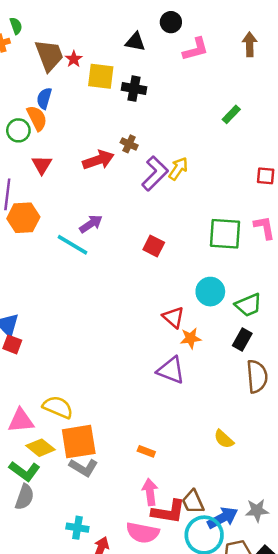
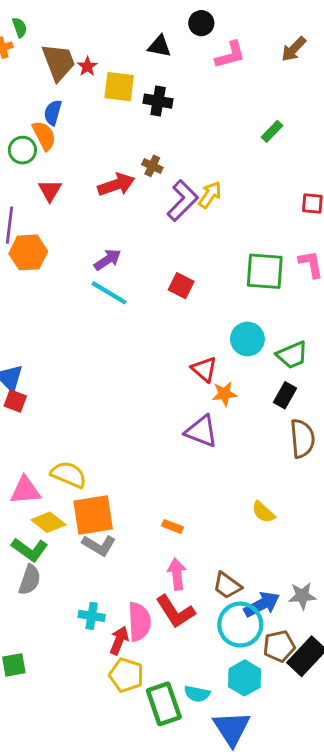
brown arrow: (250, 44) -> (294, 49), turned -135
cyan line: (73, 245) -> (109, 293), moved
brown trapezoid: (193, 502) -> (227, 586), turned -30
red L-shape: (168, 512) -> (175, 612), moved, turned 48
pink semicircle: (143, 533) -> (139, 622), moved, turned -104

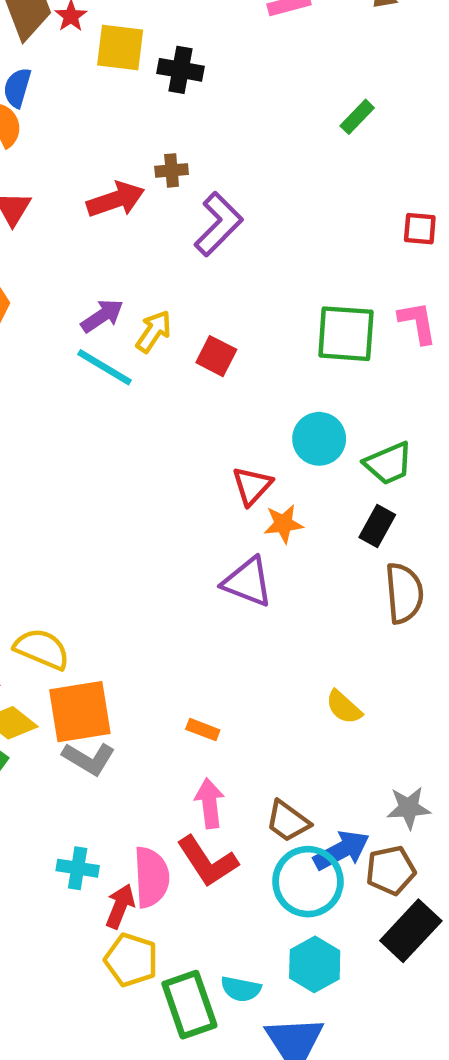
brown cross: (152, 166) -> (172, 170), turned -30
yellow arrow: (210, 195) -> (154, 331), moved
red triangle: (204, 369) -> (252, 486), turned 32
gray star: (302, 596) -> (409, 808), moved
brown pentagon: (279, 646) -> (391, 870), moved

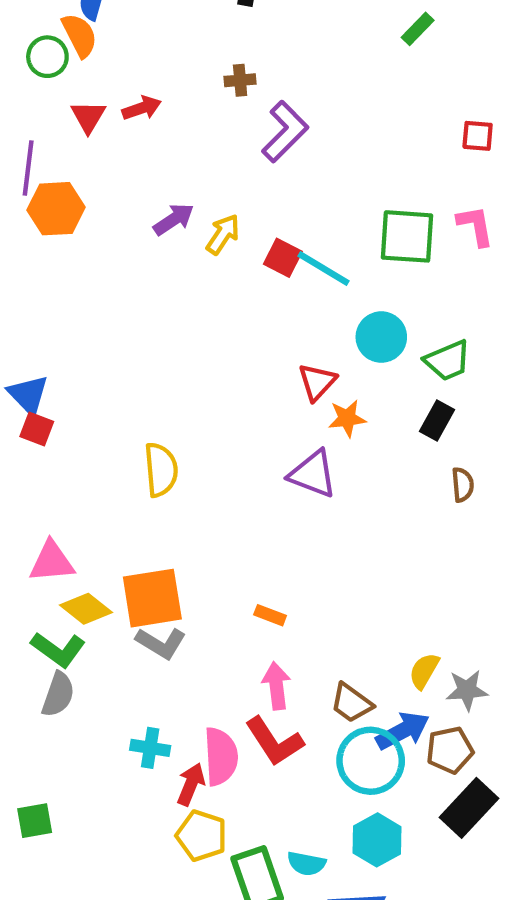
red arrow: (116, 200) -> (142, 108), moved, size x0.7
cyan line: (104, 367) -> (324, 269), moved
brown semicircle: (404, 593) -> (463, 485), size x0.6
yellow semicircle: (42, 649) -> (161, 470), moved, turned 62
yellow semicircle: (344, 707) -> (424, 671), moved, turned 78

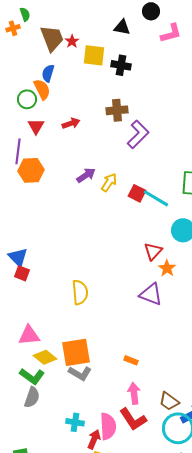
brown cross: (240, 80) -> (117, 110), size x1.5
red triangle: (88, 117) -> (36, 126), moved
orange star: (347, 418) -> (167, 268), turned -30

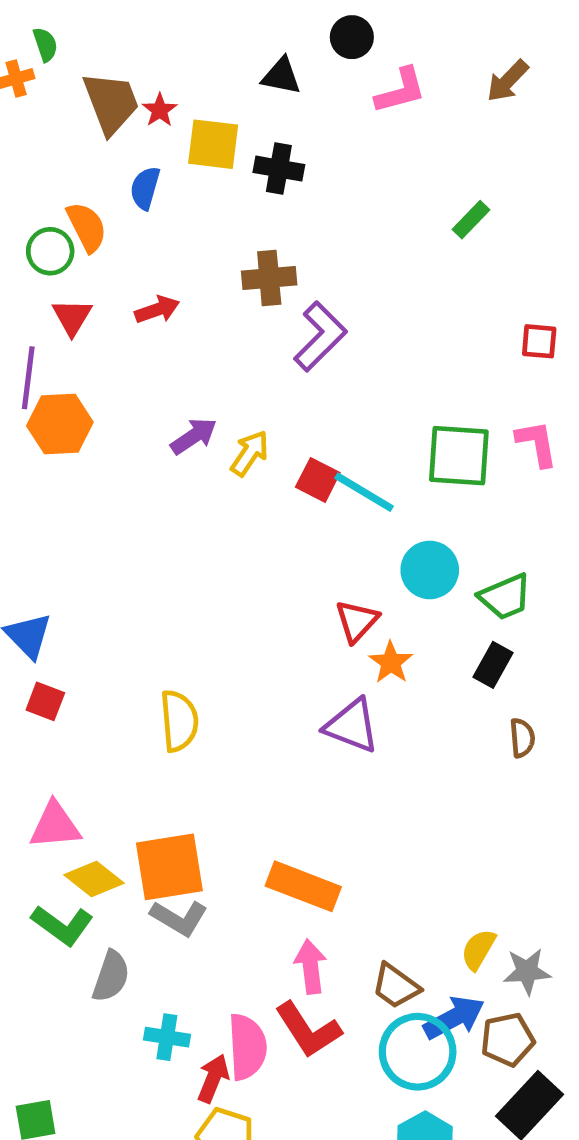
blue semicircle: (48, 73) -> (145, 188), moved
red square: (22, 273) -> (45, 701), moved
orange rectangle: (131, 360) -> (303, 886), size x2.0
gray semicircle: (32, 397) -> (111, 976), moved

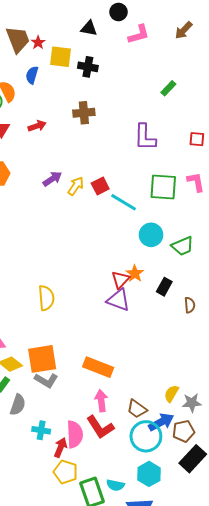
purple L-shape: (320, 336) -> (145, 137), moved, turned 136
red square: (318, 480) -> (100, 186), moved, turned 36
red triangle: (357, 621) -> (121, 280), moved
black rectangle: (493, 665) -> (164, 287), moved

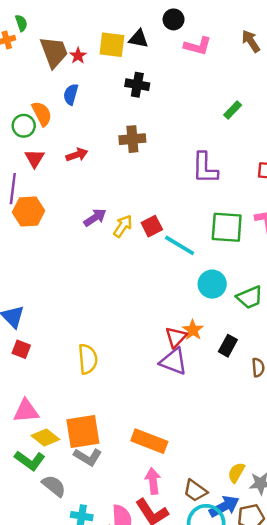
brown arrow: (184, 30) -> (251, 41), turned 102
pink L-shape: (139, 34) -> (198, 46), turned 30
yellow square: (60, 57) -> (112, 45), moved
gray semicircle: (18, 405) -> (54, 486), turned -70

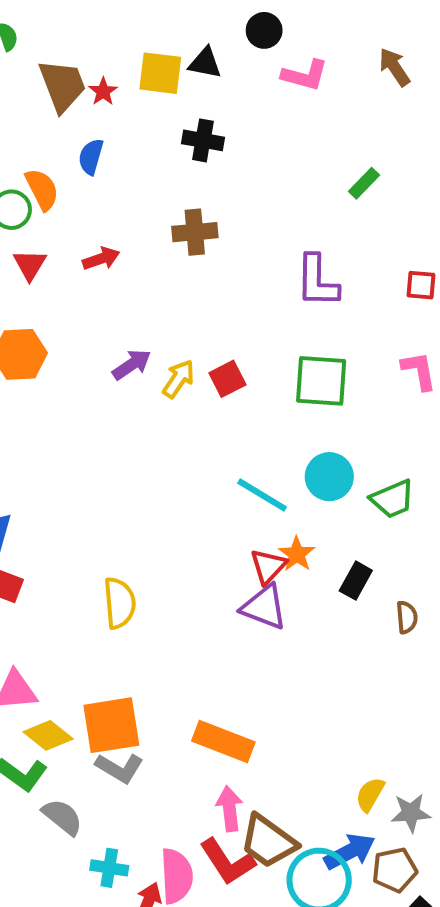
green square: (227, 227) -> (321, 381), moved
cyan line: (180, 245) -> (262, 495), moved
brown trapezoid: (195, 491) -> (268, 841), moved, size x1.4

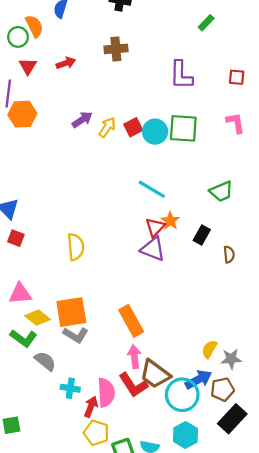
cyan circle: (329, 477) -> (155, 132), moved
orange rectangle: (223, 742) -> (131, 321), turned 40

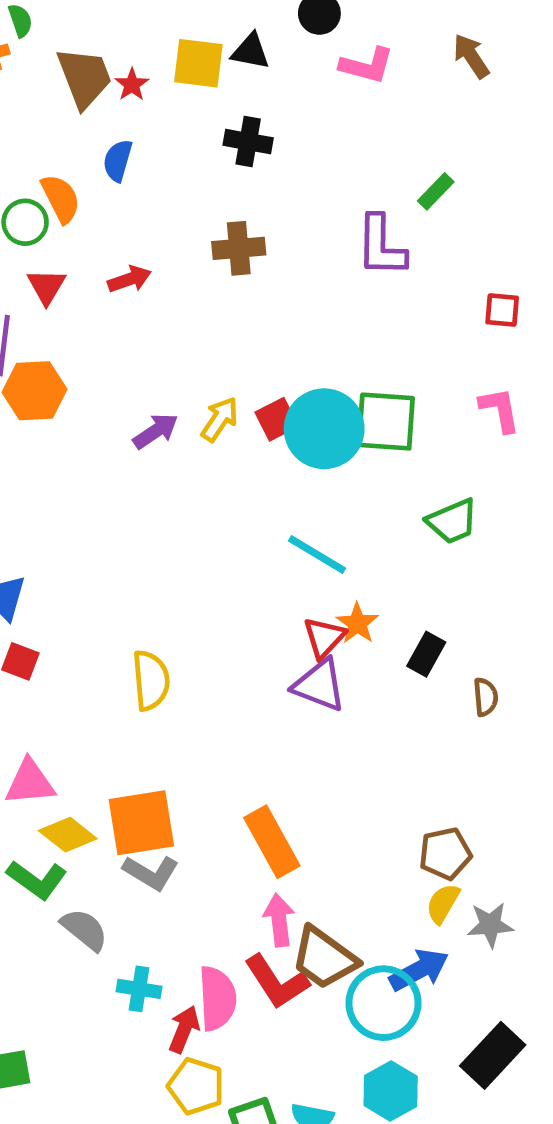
purple L-shape: (181, 75) -> (381, 246), moved
purple arrow: (82, 120) -> (156, 431), moved
cyan circle: (155, 132) -> (324, 429), size x1.4
green trapezoid: (221, 191) -> (452, 521), moved
brown pentagon: (222, 389) -> (445, 854), moved

